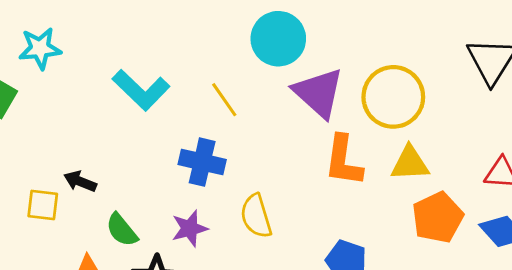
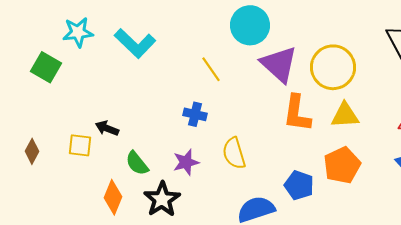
cyan L-shape: (141, 90) -> (135, 43), moved
blue cross: (202, 162) -> (195, 114), size x0.7
orange pentagon: (438, 217) -> (342, 165), moved

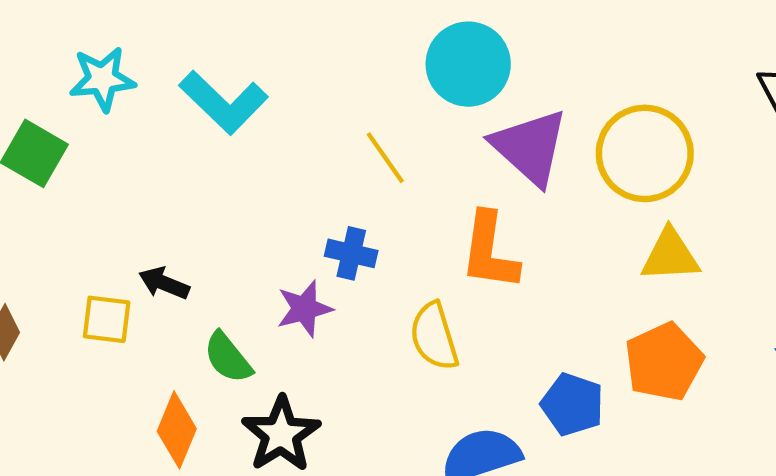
orange L-shape: (297, 113) -> (489, 251), moved
purple star: (186, 162) -> (304, 309), moved

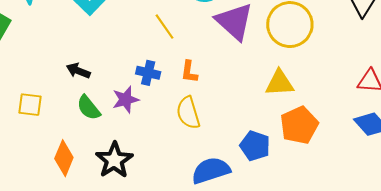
orange L-shape: (489, 251) -> (189, 72), moved, size x0.6
yellow triangle: (670, 256) -> (280, 83), moved
black arrow: (164, 283) -> (78, 71), moved
green semicircle: (228, 358) -> (89, 108), moved

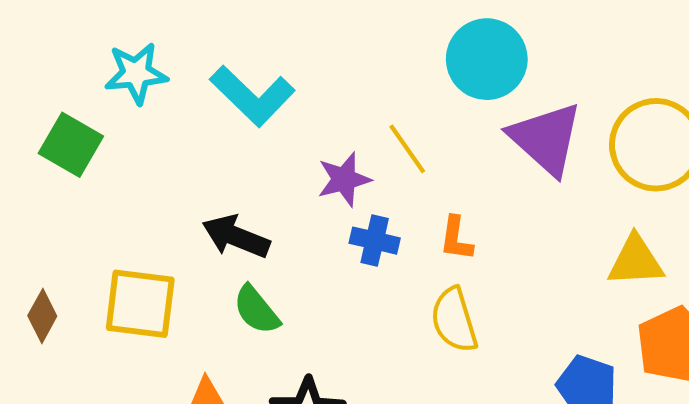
black arrow: (78, 71) -> (236, 236), size x1.4
purple star: (126, 100) -> (344, 179), moved
yellow square: (30, 105) -> (140, 304), size x1.5

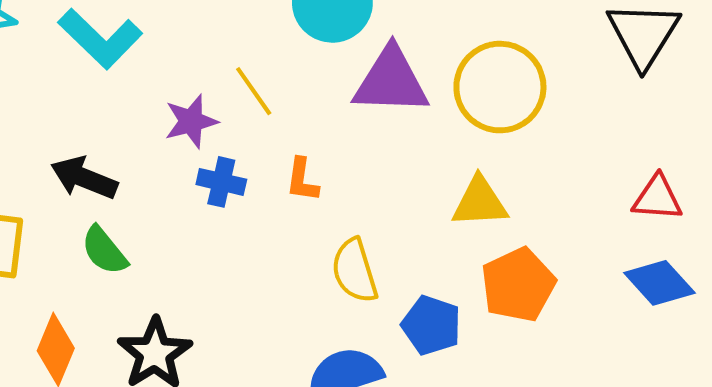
purple triangle: (546, 139) -> (391, 81), turned -40
yellow semicircle: (454, 320) -> (355, 271), moved

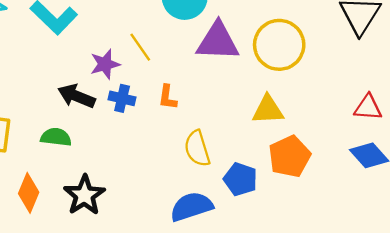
black arrow: (84, 178) -> (76, 96), moved
green semicircle: (104, 251) -> (56, 137), turned 136

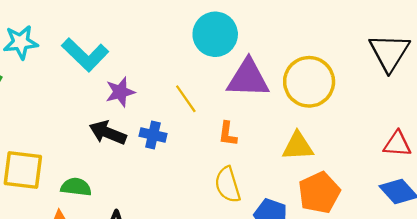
yellow line: (140, 47) -> (186, 99), moved
purple star: (105, 64) -> (120, 92), moved
orange L-shape: (168, 97) -> (228, 134), moved
green semicircle: (56, 137) -> (76, 187), moved

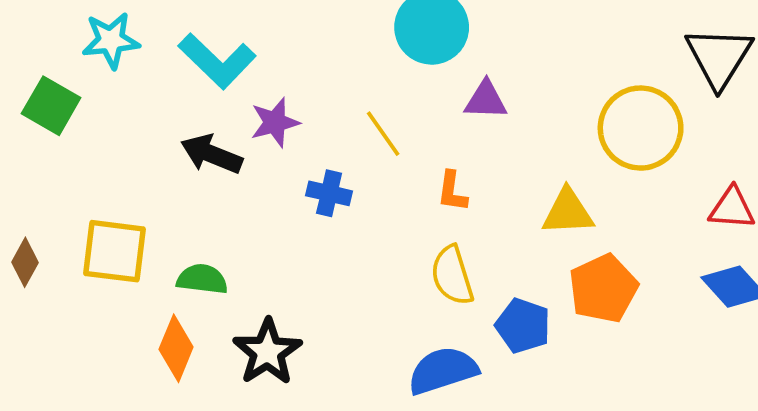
purple triangle: (248, 78) -> (486, 100), size x0.6
yellow circle: (309, 82) -> (641, 128), moved
black arrow: (108, 133) -> (212, 154), moved

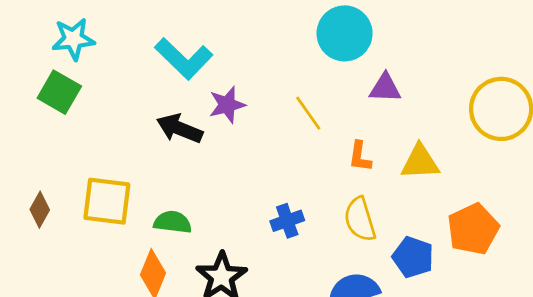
cyan star: (111, 40) -> (73, 39), moved
blue cross: (329, 193) -> (287, 221), moved, turned -32
yellow triangle: (568, 212) -> (420, 162), moved

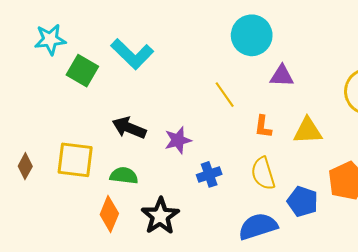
green square: (59, 92) -> (82, 71), moved
purple star: (227, 105) -> (178, 140), moved
black arrow: (180, 128) -> (129, 128), moved

